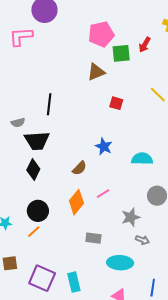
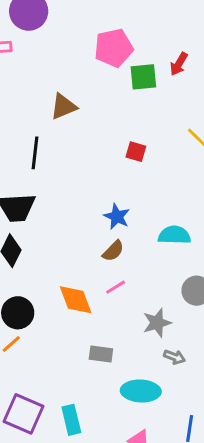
brown triangle: (96, 72) -> (63, 107), moved
brown semicircle: (79, 168) -> (113, 251), moved
orange diamond: (76, 202) -> (76, 300), turned -60

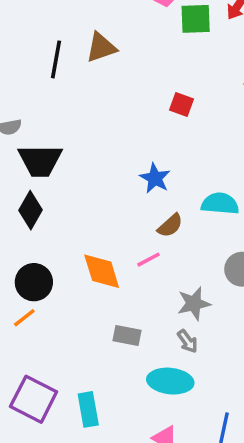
black line: (35, 153) -> (56, 59), moved
brown semicircle: (113, 251) -> (170, 225), moved
gray arrow: (174, 357) -> (187, 341), moved, turned 30

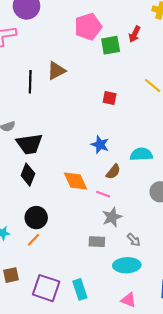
pink line: (149, 260) -> (103, 194), turned 56
orange diamond: (102, 271) -> (75, 181), moved
gray star: (194, 304) -> (112, 217), moved

